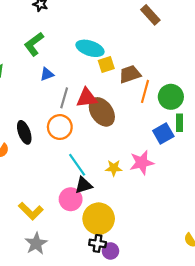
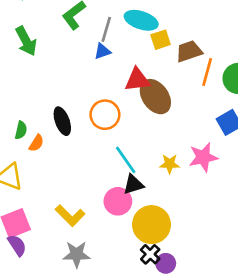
blue triangle: (47, 74) -> (102, 51), moved
gray line: (64, 98) -> (106, 29), moved
gray star: (36, 243) -> (77, 254), turned 30
black cross: (98, 243) -> (150, 254), turned 35

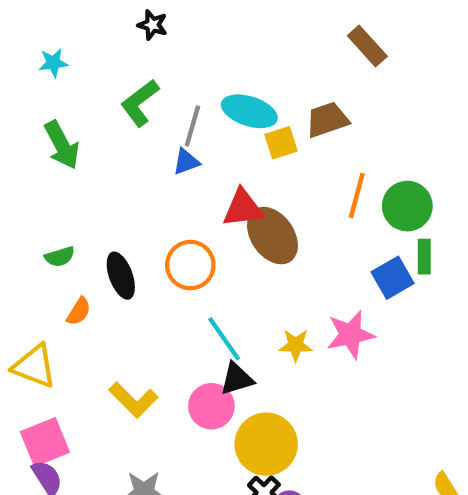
brown trapezoid: (189, 51) -> (327, 120), moved
green semicircle: (21, 130) -> (60, 257), moved, turned 60
yellow L-shape: (70, 216) -> (133, 400), moved

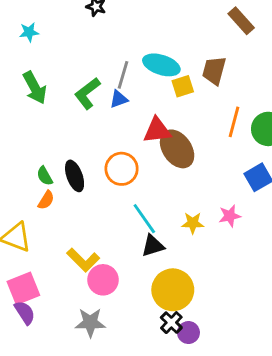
green L-shape: (140, 103) -> (87, 93), moved
brown trapezoid: (327, 120) -> (214, 71), turned -56
green semicircle: (60, 257) -> (45, 176), moved, turned 78
pink star: (350, 335) -> (230, 216), size x0.7
pink circle: (211, 406) -> (103, 280), moved

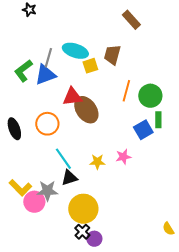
blue triangle: (119, 99) -> (45, 75), size x1.6
gray star: (90, 323) -> (47, 191), moved

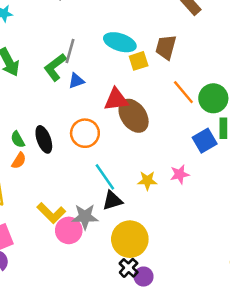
gray line: (48, 58) -> (70, 51), moved
blue triangle: (45, 75) -> (76, 81), moved, size x0.6
orange line: (126, 91) -> (183, 92), turned -55

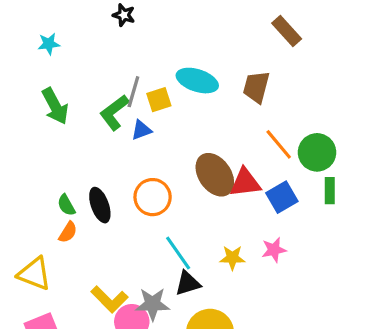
yellow square: (139, 61) -> (159, 100), moved
red triangle: (116, 100) -> (245, 183), moved
blue square: (205, 141) -> (282, 197), moved

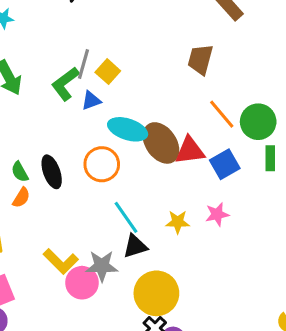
cyan ellipse: (197, 81) -> (128, 129), moved
yellow square: (159, 100) -> (108, 72), turned -30

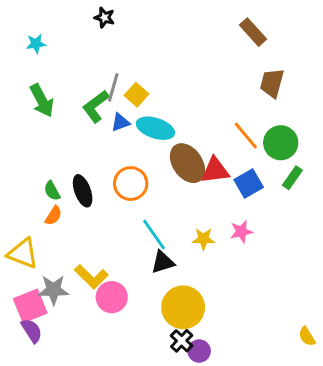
brown trapezoid: (200, 59) -> (272, 83), moved
cyan ellipse: (128, 129) -> (155, 128), moved
green rectangle: (270, 158) -> (292, 178), turned 35
gray star: (102, 266) -> (53, 290), moved

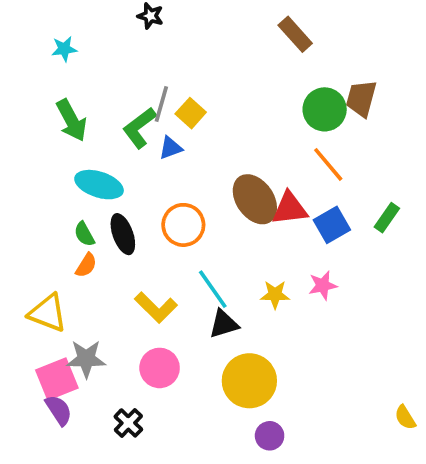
brown rectangle: (253, 32) -> (295, 34), moved
cyan ellipse: (155, 128) -> (99, 185), moved
green circle: (281, 143) -> (325, 109), moved
yellow L-shape: (91, 277) -> (156, 307), moved
black cross: (182, 341) -> (128, 423), moved

